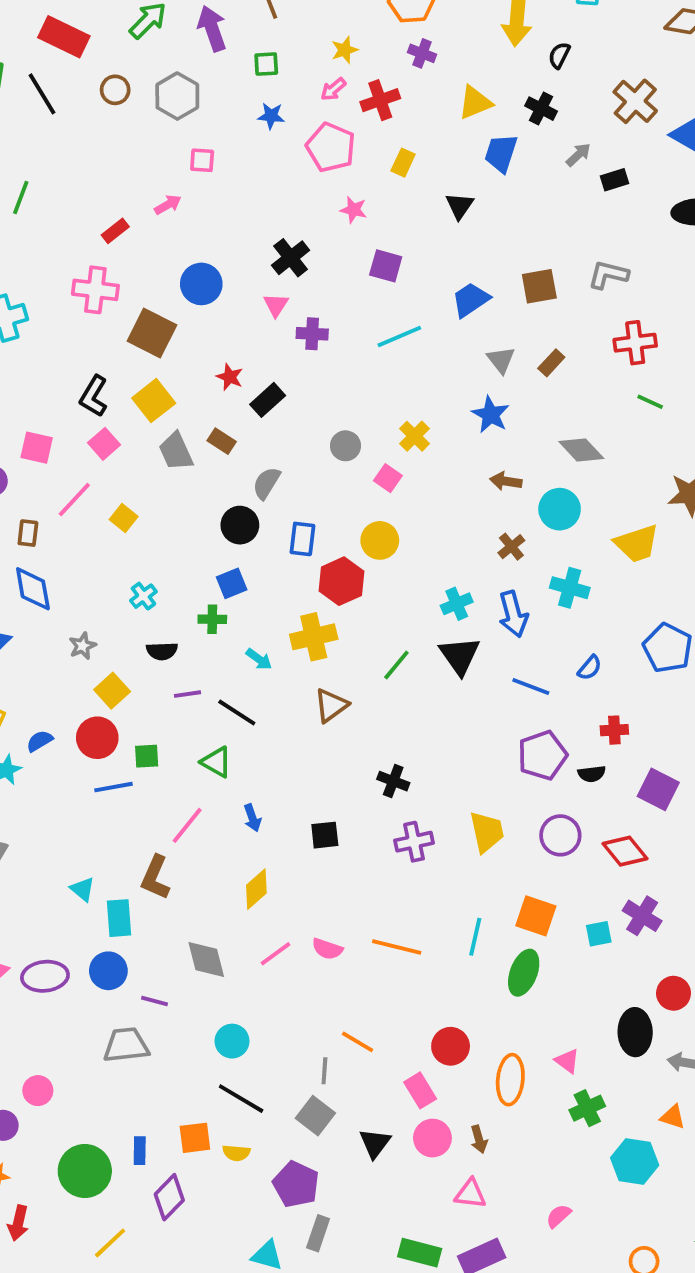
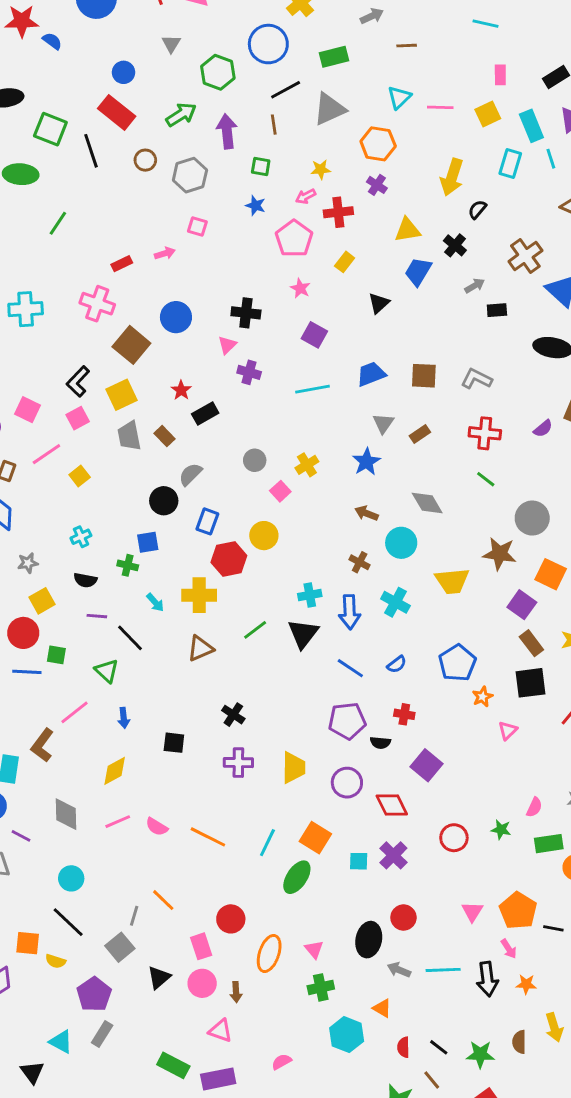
black cross: (291, 258) -> (246, 313), turned 32
brown cross: (511, 547) -> (360, 562), turned -36

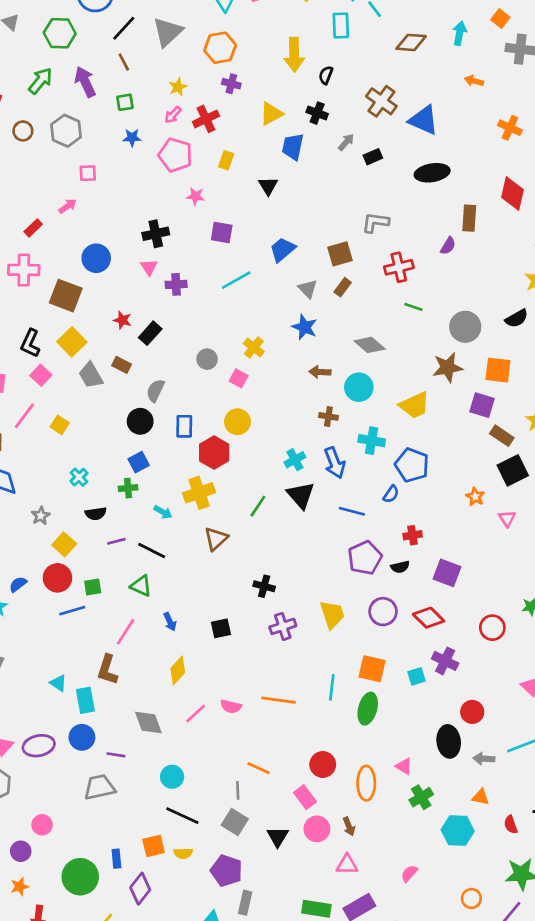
brown square: (424, 376) -> (340, 254), moved
blue pentagon: (457, 663) -> (412, 465), moved

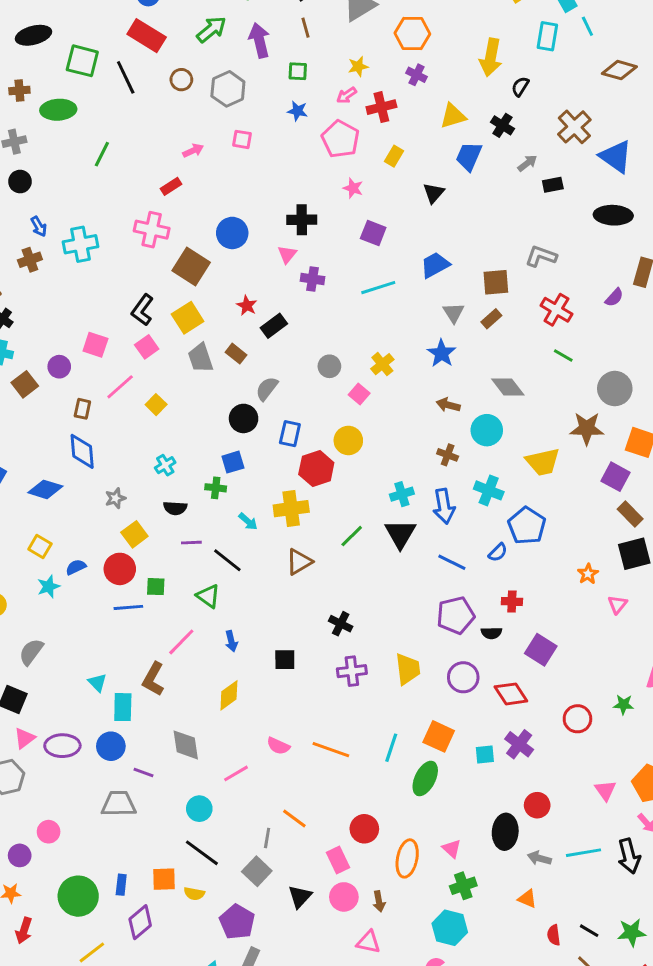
pink arrow: (67, 206) -> (193, 151), moved
red cross: (399, 267) -> (556, 310), turned 32
pink line: (196, 714) -> (236, 773), moved
cyan hexagon: (458, 830) -> (450, 928), moved

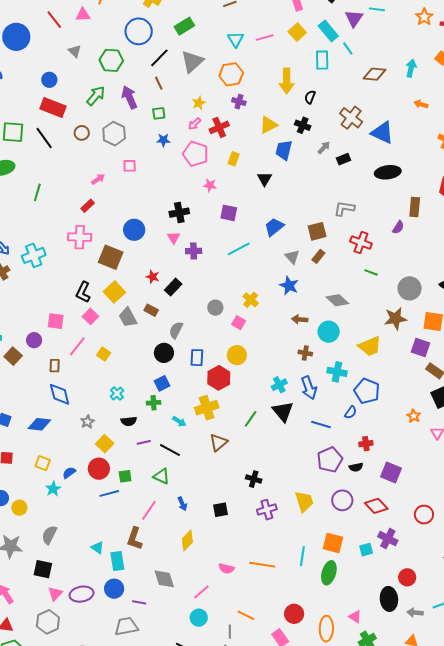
cyan circle: (199, 809) -> (199, 618), moved

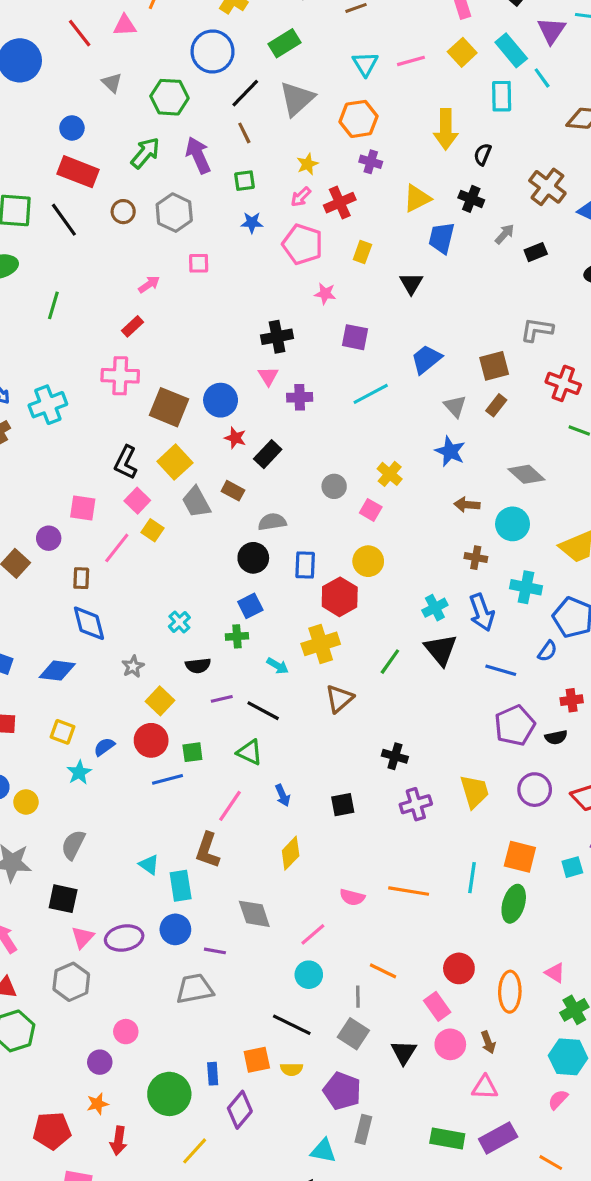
blue circle: (134, 230) -> (221, 400), moved
gray semicircle: (176, 330) -> (272, 522), turned 54
yellow square: (104, 354) -> (153, 530), moved

